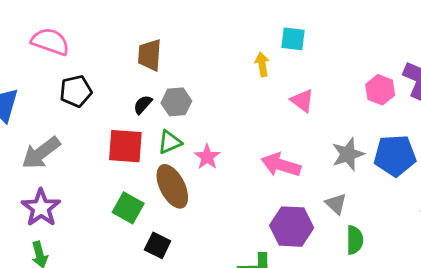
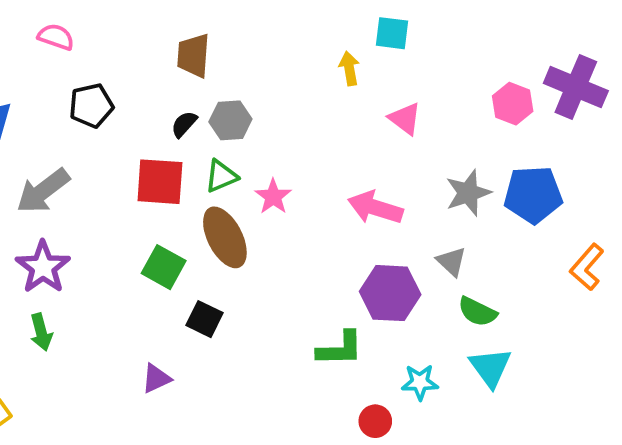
pink semicircle: (50, 42) -> (56, 37), size x0.7
green semicircle: (355, 240) -> (477, 312), turned 116

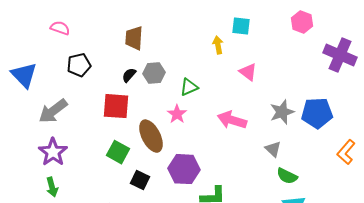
pink hexagon: (513, 104) -> (302, 22), moved
green triangle: (221, 176) -> (189, 87), moved
purple hexagon: (390, 293) -> (184, 169), moved

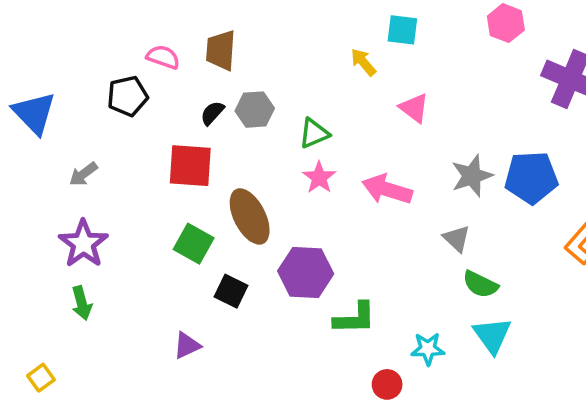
pink semicircle: (60, 28) -> (163, 57), moved
yellow arrow: (218, 45) -> (363, 62), turned -30
gray arrow: (53, 111) -> (83, 174), size x0.6
pink star: (177, 114) -> (319, 177), moved

